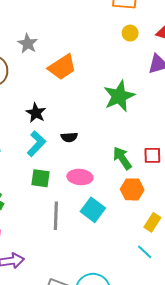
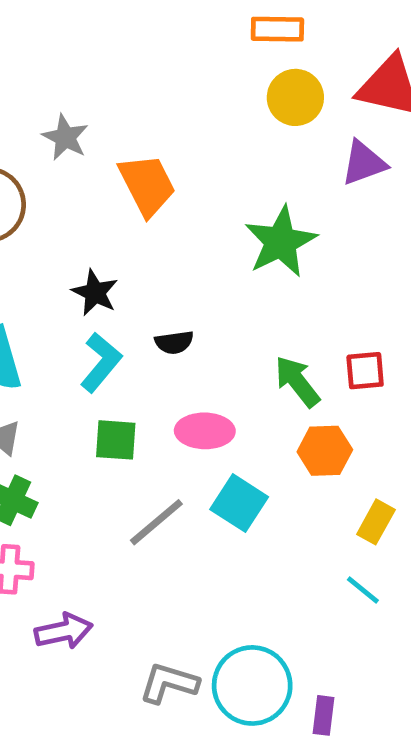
yellow circle: (130, 33) -> (295, 97), size x1.5
orange trapezoid: (62, 67) -> (147, 185), turned -80
gray line: (56, 216) -> (156, 522), turned 52

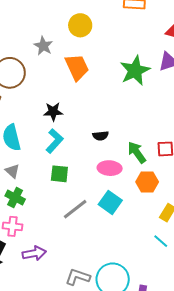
yellow circle: (295, 97) -> (80, 25), moved
green star: (281, 242) -> (135, 71), moved
black star: (95, 293) -> (53, 112), turned -30
black semicircle: (174, 342) -> (101, 136), moved
pink ellipse: (205, 431) -> (110, 168), moved

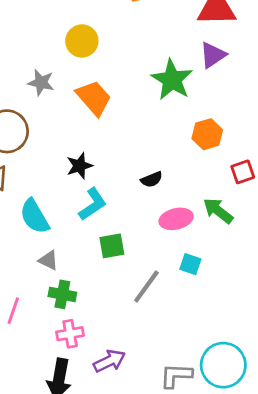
cyan L-shape: (55, 141) -> (93, 204), turned 30
green arrow: (137, 152) -> (218, 211), moved
orange hexagon: (147, 182) -> (207, 134), moved
cyan square: (110, 202) -> (190, 264), size x0.7

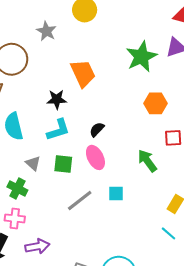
orange trapezoid: (94, 98) -> (83, 73), moved
black semicircle: (152, 179) -> (97, 129), moved, turned 140
pink ellipse: (176, 219) -> (95, 157), moved, turned 60
gray triangle: (48, 260) -> (33, 163), moved
cyan square: (190, 264) -> (116, 193), turned -35

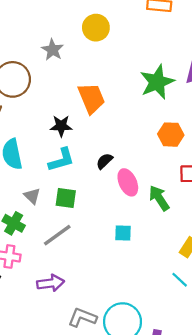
pink ellipse: (95, 157) -> (128, 182), moved
gray line: (80, 200) -> (57, 235), moved
purple arrow: (37, 246) -> (51, 283), moved

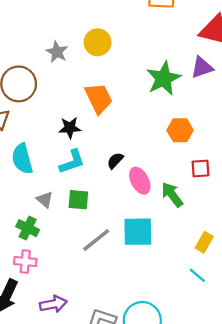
yellow circle: (96, 28) -> (98, 42), moved
cyan square: (123, 233) -> (138, 232), size x1.8
gray line: (57, 235) -> (96, 240), moved
purple arrow: (51, 283) -> (53, 304), moved

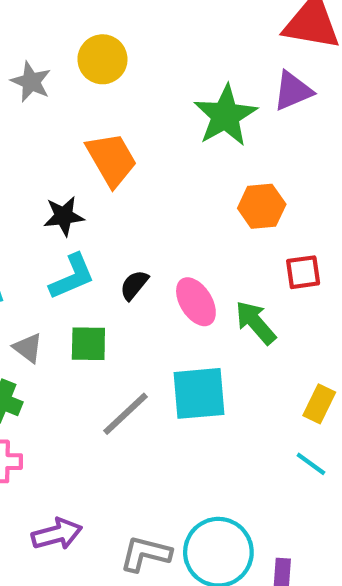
black semicircle: (115, 161) -> (134, 285), moved

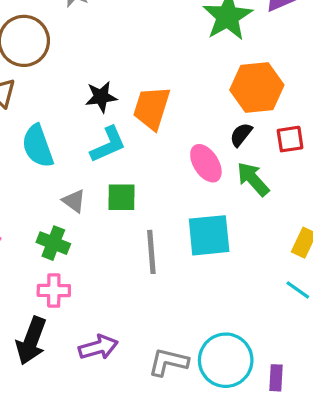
orange trapezoid: (111, 159) -> (152, 108), moved, turned -132
orange hexagon: (262, 206) -> (257, 88), size x1.4
black semicircle: (134, 285) -> (241, 135), moved
gray line: (125, 414) -> (151, 252), turned -51

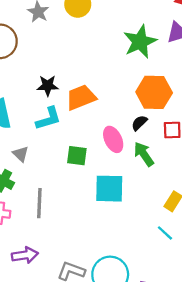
orange trapezoid: (152, 108) -> (81, 97), turned 44
green square: (122, 197) -> (77, 156), moved
gray line: (151, 252) -> (39, 203), moved

